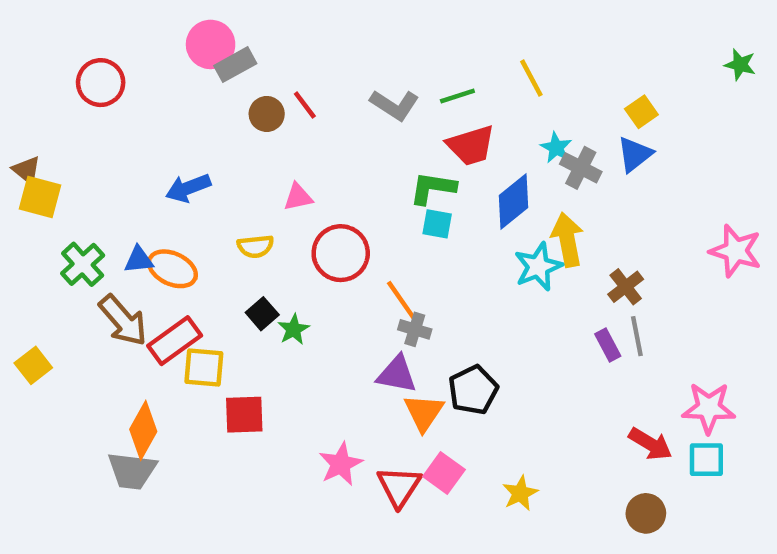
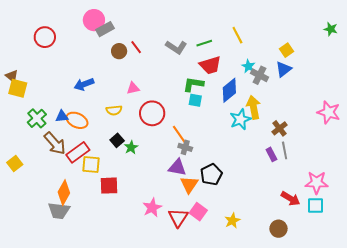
brown circle: (646, 513) -> (279, 229), moved

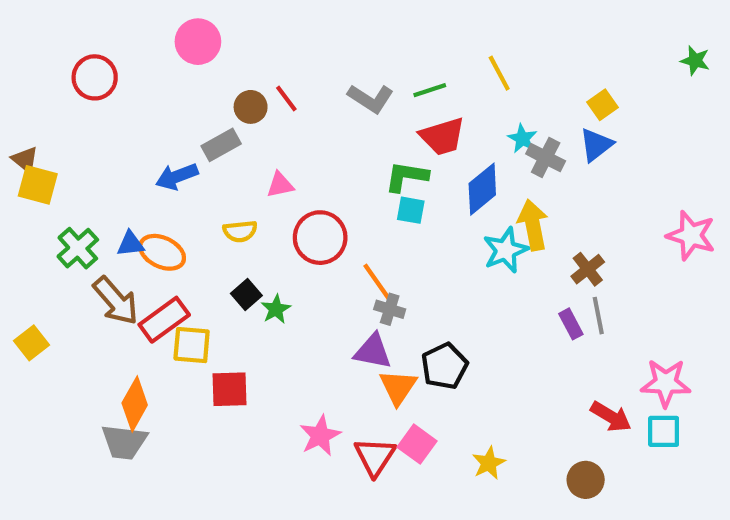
gray rectangle: (105, 29) -> (221, 145), moved

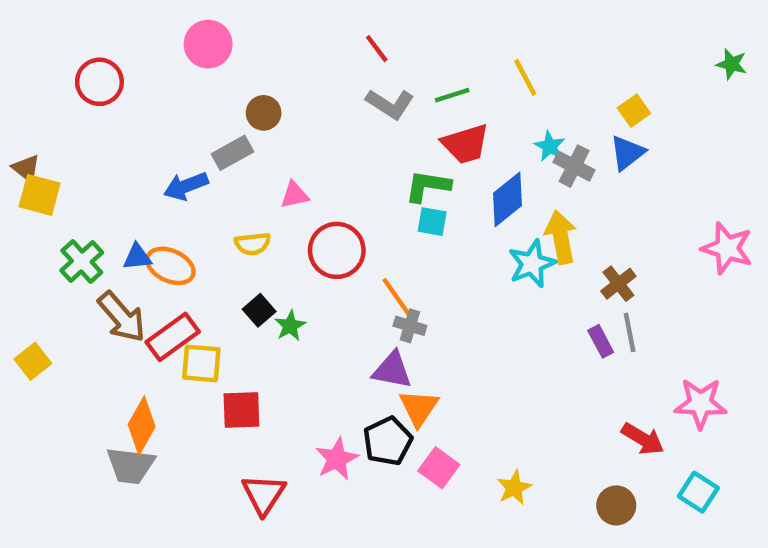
red line: (286, 98) -> (377, 49), moved
black pentagon: (444, 366) -> (388, 441), moved
cyan square: (664, 431) -> (698, 492), moved, turned 33
red triangle: (375, 457) -> (264, 494), moved

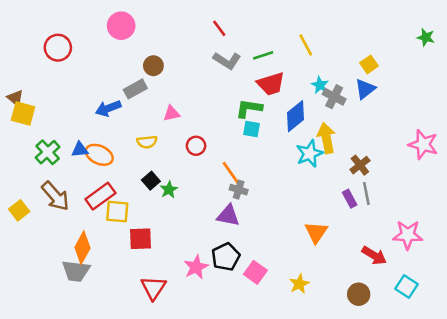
red circle: (337, 250) -> (196, 146), size x0.6
brown arrow: (122, 317) -> (55, 196), moved
orange triangle: (419, 408) -> (316, 232), moved

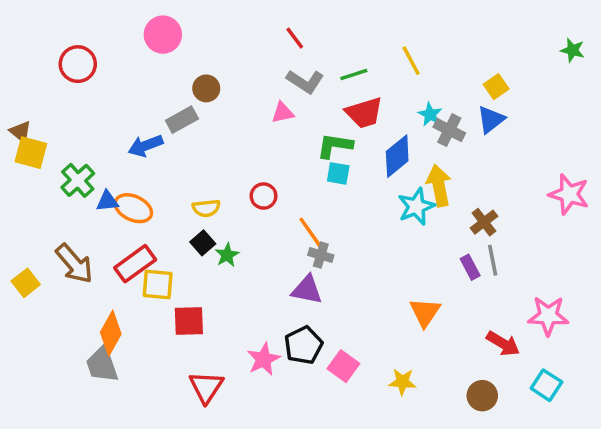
pink triangle: (171, 113) -> (283, 113), moved
yellow semicircle: (147, 142) -> (206, 208), moved
green cross: (48, 152) -> (78, 180), moved
gray trapezoid: (76, 271) -> (102, 364), turned 64
yellow star: (299, 284) -> (402, 382), turned 30

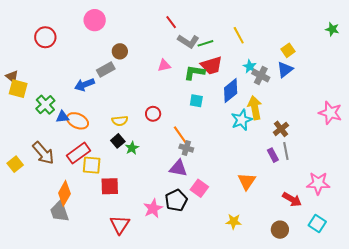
gray L-shape: (305, 81) -> (188, 41), moved
green L-shape: (335, 146) -> (194, 72), moved
pink square: (343, 366) -> (199, 188), moved

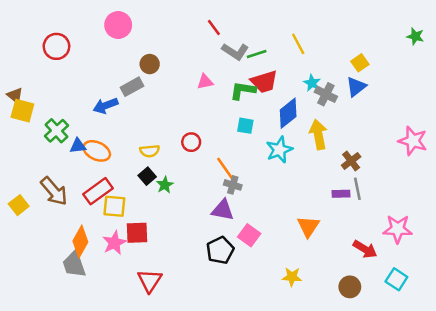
cyan star: (242, 120) -> (279, 150), moved
purple rectangle: (273, 155) -> (341, 194), turned -64
pink star: (153, 208) -> (114, 243), moved

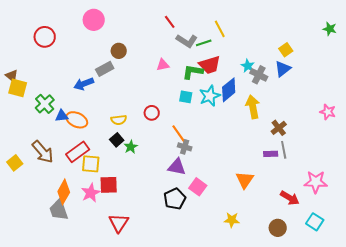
yellow line: (298, 44) -> (220, 29), moved
cyan square: (245, 126) -> (186, 97), moved
pink star: (413, 141) -> (328, 112), size x0.7
cyan star: (279, 150) -> (210, 96), moved

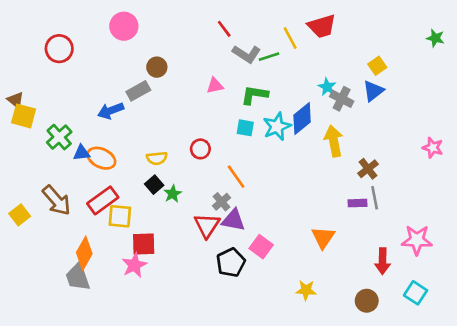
red trapezoid: (210, 65) -> (322, 26), moved
gray cross: (185, 147) -> (222, 202), moved, turned 32
pink star: (91, 193) -> (134, 265), moved
red arrow: (290, 198) -> (383, 261), turned 60
red triangle: (119, 223) -> (207, 225), moved

